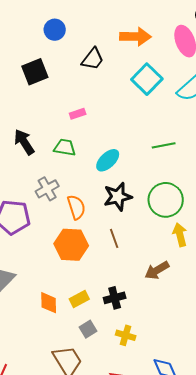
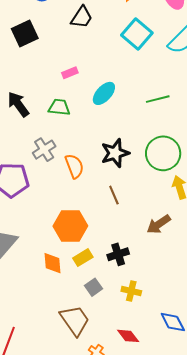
cyan ellipse: (108, 160) -> (104, 93), moved
orange hexagon: (71, 245) -> (70, 226), moved

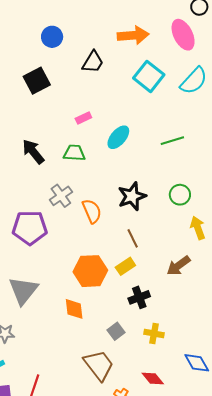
green circle: (163, 153) -> (180, 195), size x0.6
yellow rectangle: (83, 258) -> (125, 266), moved

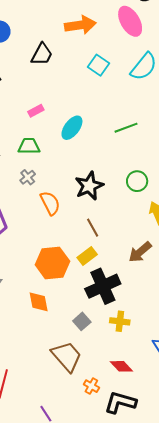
cyan square: (149, 76) -> (99, 65), size x0.7
gray cross: (61, 196) -> (28, 177), moved, size x0.7
black cross: (139, 297) -> (103, 286), size x1.6

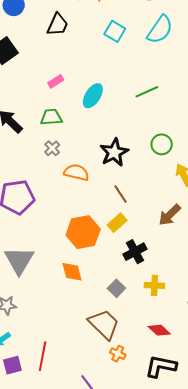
orange semicircle: (50, 203) -> (76, 172), turned -45
black cross: (103, 286) -> (135, 252), size x0.7
orange cross: (91, 386) -> (118, 354), moved

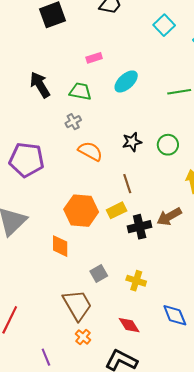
green circle: (162, 144) -> (168, 145), moved
black star: (114, 152) -> (132, 142), size x0.7
black cross: (135, 252) -> (140, 227), moved

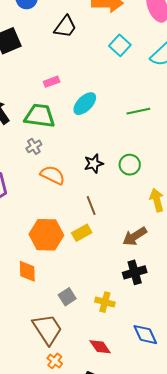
green trapezoid: (80, 91) -> (40, 116), size x1.4
black cross: (140, 227) -> (135, 272), moved

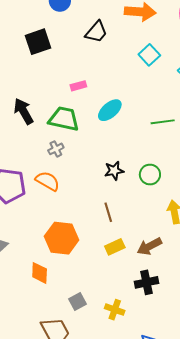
orange semicircle: (53, 175) -> (48, 181), moved
yellow rectangle: (82, 233) -> (115, 247), moved

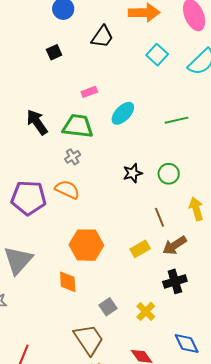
black square: (38, 42) -> (54, 52), moved, size x0.6
brown line: (108, 212) -> (160, 217), moved
yellow cross: (115, 310) -> (146, 311), turned 30

